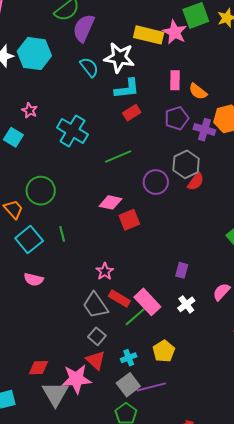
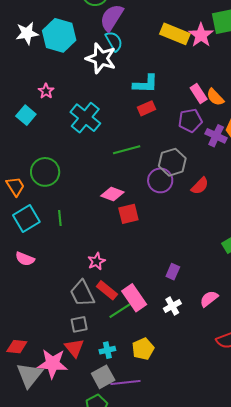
white star: (119, 58) -> (101, 58), moved
cyan semicircle: (89, 67) -> (114, 41), moved
pink rectangle: (175, 80) -> (199, 93), moved, turned -42
gray hexagon: (186, 164) -> (172, 162), moved
gray square: (97, 336) -> (79, 324), turned 30

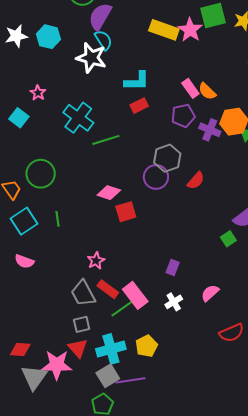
cyan hexagon: (59, 35) -> (48, 37), size x0.7
green line: (127, 150) -> (106, 140), moved
cyan cross: (107, 350) -> (111, 349), size x1.8

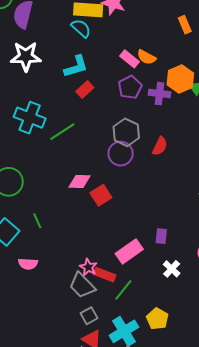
cyan semicircle: (103, 40) -> (81, 28), moved
pink semicircle: (24, 261) -> (28, 264), moved
pink star: (96, 261) -> (88, 267), moved
pink rectangle: (135, 295) -> (129, 251), moved, turned -72

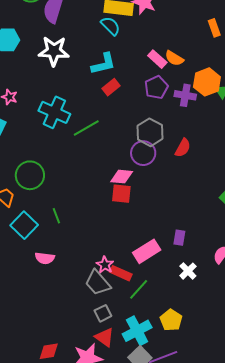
pink diamond: (79, 181) -> (122, 177), moved
red square: (101, 195) -> (121, 194), turned 35

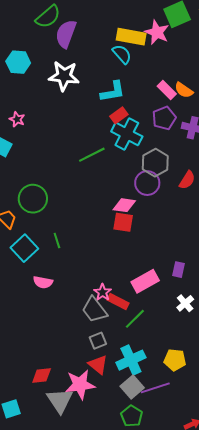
cyan cross: (54, 112) -> (127, 134), moved
yellow pentagon: (171, 320) -> (175, 360), moved, turned -30

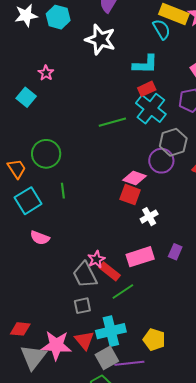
green line: (57, 241) -> (63, 191), moved
white cross: (185, 303) -> (149, 217), moved
red triangle: (98, 365) -> (84, 340), moved

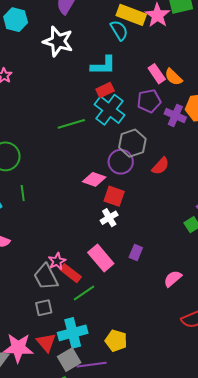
red square: (130, 195) -> (114, 196), moved
pink rectangle: (140, 257) -> (101, 258), turned 68

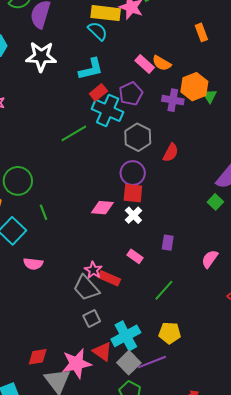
purple pentagon: (149, 101) -> (131, 94), moved
purple circle: (121, 162) -> (133, 173), moved
pink diamond: (94, 179) -> (102, 208), moved
pink rectangle: (101, 258) -> (135, 256), size x0.6
green line: (84, 293) -> (164, 290), moved

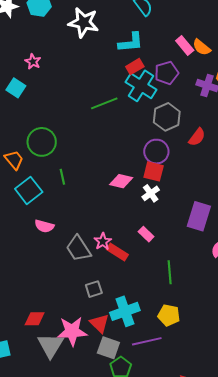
purple rectangle: (168, 243) -> (199, 216), moved, size x1.8
gray trapezoid: (86, 288) -> (78, 248), moved
green line: (164, 290) -> (170, 272), turned -55
gray square: (129, 363) -> (108, 348), moved, turned -35

